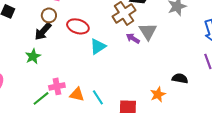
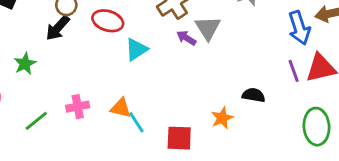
green star: (33, 56) -> (25, 64), moved
orange triangle: (77, 94) -> (121, 108), moved
green line: (41, 98) -> (36, 121), moved

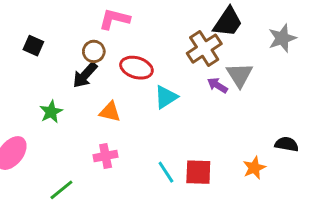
orange triangle: (121, 108) -> (110, 112), moved
green line: (36, 121) -> (61, 190), moved
red square: (179, 138) -> (198, 172), moved

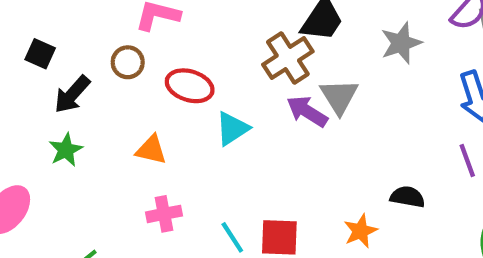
black arrow: (85, 75) -> (72, 94), moved
purple arrow: (217, 85) -> (307, 111), size x1.4
pink cross: (106, 156) -> (164, 214), moved

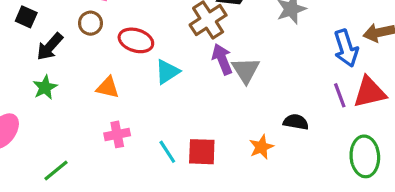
gray triangle: (339, 96) -> (246, 70), moved
purple arrow: (307, 111) -> (222, 59), turned 36

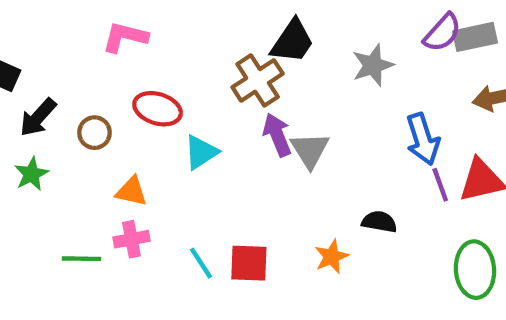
brown circle: (90, 23) -> (95, 133), moved
blue arrow: (346, 48) -> (423, 139), moved
orange triangle: (108, 87) -> (131, 191), moved
green line: (56, 171) -> (81, 259), moved, turned 40

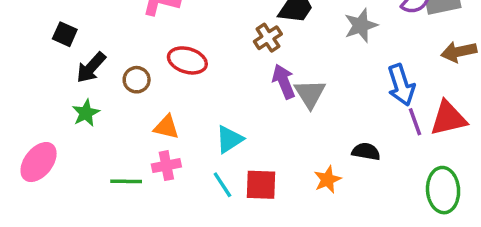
brown cross: (258, 80) -> (268, 38), size x0.7
cyan triangle: (201, 152) -> (229, 139), moved

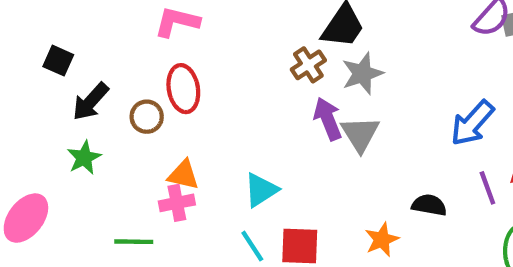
gray star: (361, 25) -> (362, 74), moved
red ellipse: (187, 60) -> (183, 89), moved, turned 63
blue arrow: (401, 85) -> (472, 123), turned 60
purple line: (415, 122) -> (487, 188), moved
pink cross: (166, 166) -> (177, 203), moved

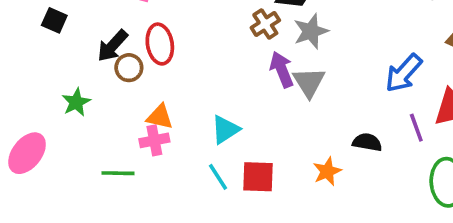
black arrow: (91, 102) -> (113, 46), moved

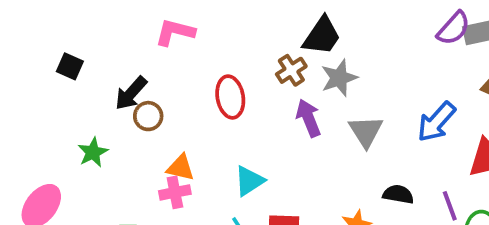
red ellipse: (160, 44) -> (230, 97), moved
gray triangle: (309, 82) -> (366, 131), moved
purple line: (416, 128) -> (450, 206), moved

